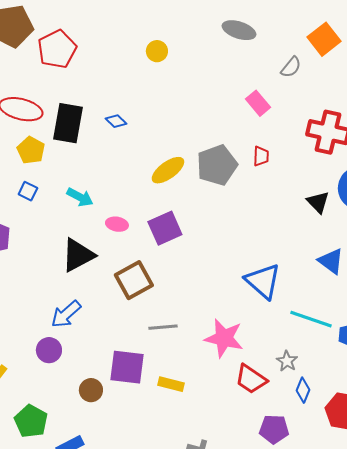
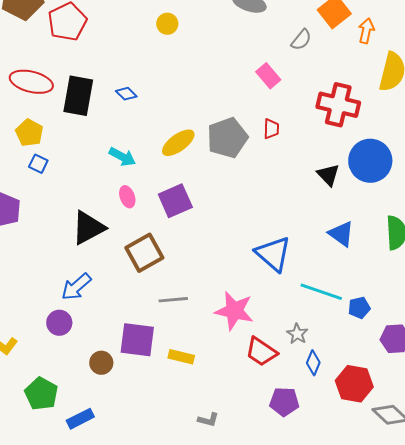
yellow pentagon: (31, 150) -> (29, 133), moved
cyan arrow: (80, 197) -> (122, 157), moved
pink ellipse: (117, 224) -> (127, 197), turned 60

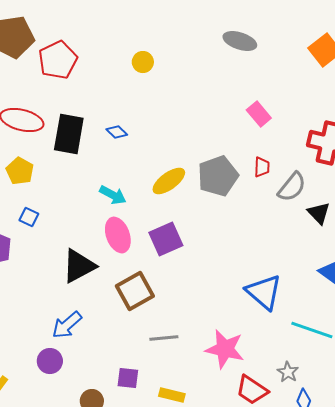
yellow circle: (167, 24) -> (143, 62), moved
gray semicircle: (301, 40) -> (292, 187), moved, size x1.4
blue square: (38, 164) -> (29, 217), moved
pink ellipse: (127, 197) -> (118, 235), size x1.6
purple square: (137, 340) -> (128, 378), size x0.6

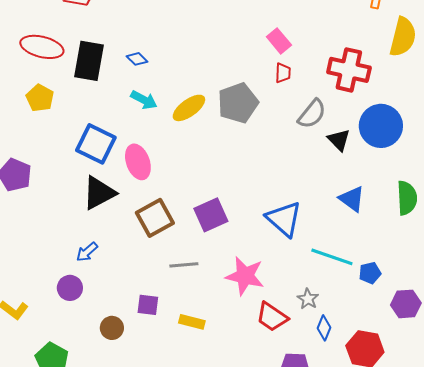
red trapezoid: (262, 167) -> (283, 73), moved
cyan arrow: (113, 195) -> (144, 100), moved
blue square: (29, 217) -> (96, 144), moved, size x2.0
purple square: (166, 239) -> (211, 215), moved
blue arrow: (67, 325) -> (87, 252), size x0.7

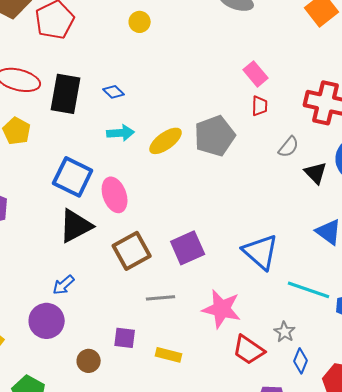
cyan arrow: (144, 100) -> (121, 133), turned -32
gray semicircle: (312, 114) -> (289, 147), size x0.7
purple circle: (70, 288) -> (47, 321), size x1.4

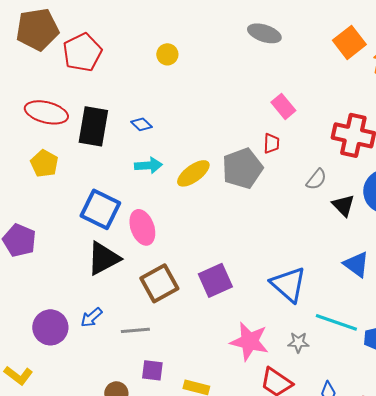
red trapezoid: (260, 106) -> (271, 143), moved
gray line: (161, 298) -> (135, 330), moved
purple circle: (47, 321) -> (50, 327), moved
gray star: (285, 332) -> (298, 342), moved, turned -30

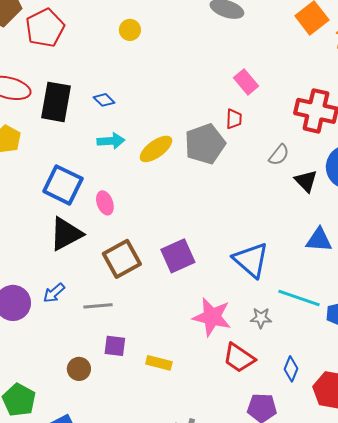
pink ellipse: (142, 227) -> (105, 203), size x0.7
blue triangle: (356, 264) -> (319, 240), turned -32

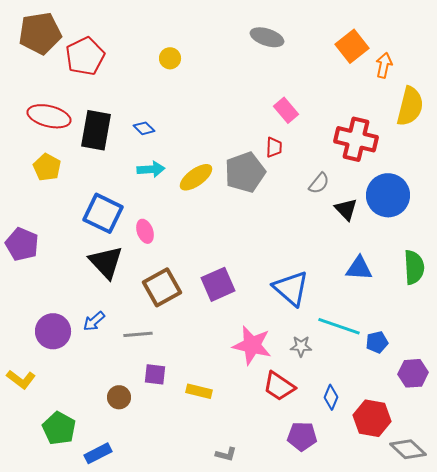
black triangle: (66, 234) -> (106, 262), turned -45

